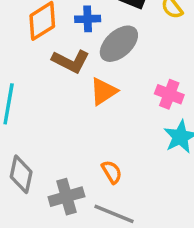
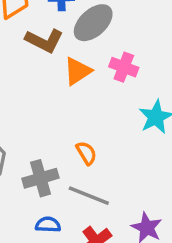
pink cross: (169, 94) -> (124, 67), moved

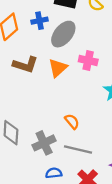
brown L-shape: (44, 41) -> (25, 65), moved

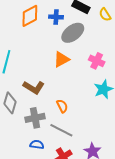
pink cross: (88, 61) -> (97, 61), moved
brown L-shape: (25, 65) -> (34, 87), moved

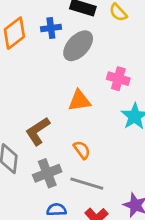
orange triangle: (61, 59) -> (79, 101), moved, turned 30
brown L-shape: (34, 87) -> (38, 131), turned 125

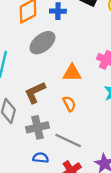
gray ellipse: (78, 46) -> (42, 43), moved
orange semicircle: (82, 150) -> (69, 104), moved

